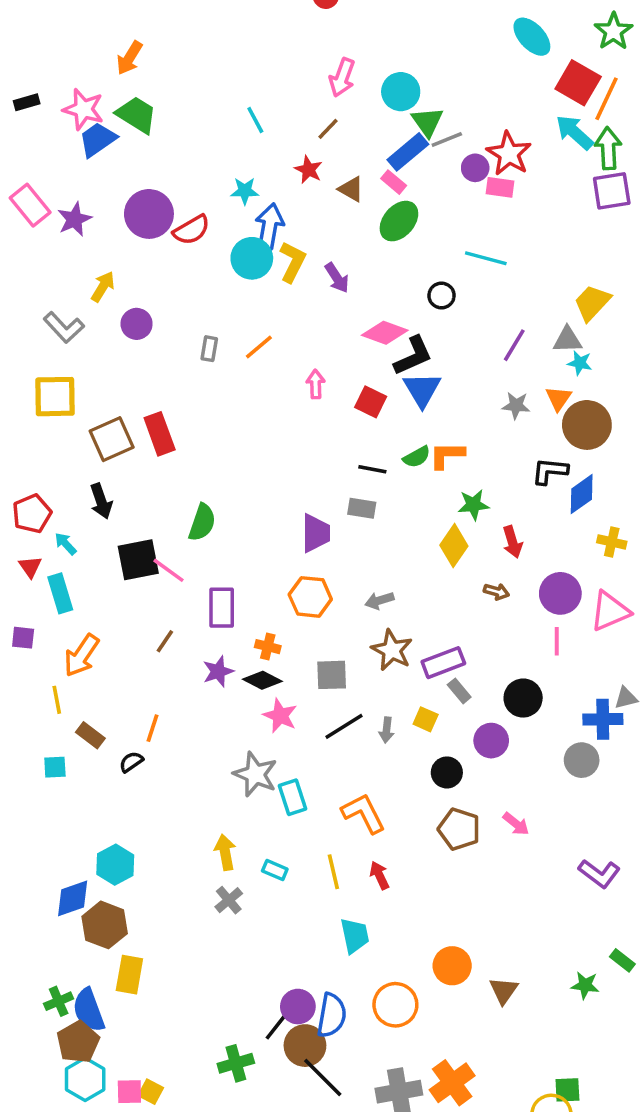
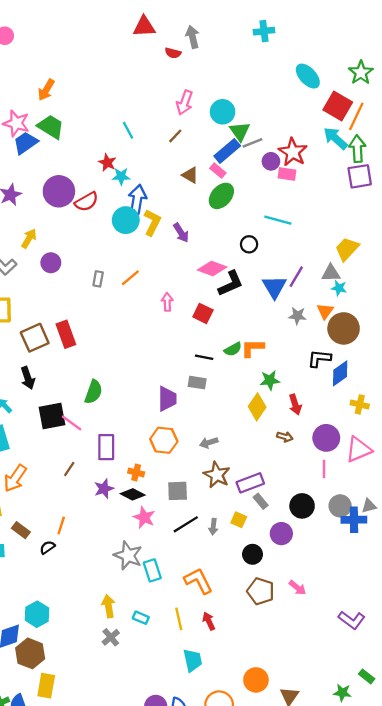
red star: (309, 170) -> (107, 162), moved
blue triangle: (422, 389) -> (274, 287), moved
gray circle: (582, 760) -> (340, 506), moved

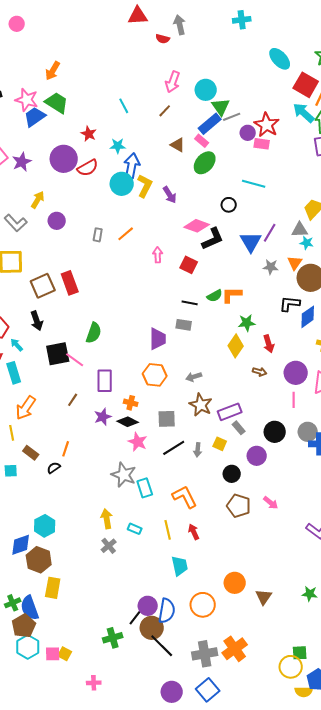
red star: (107, 162) -> (89, 134), moved

